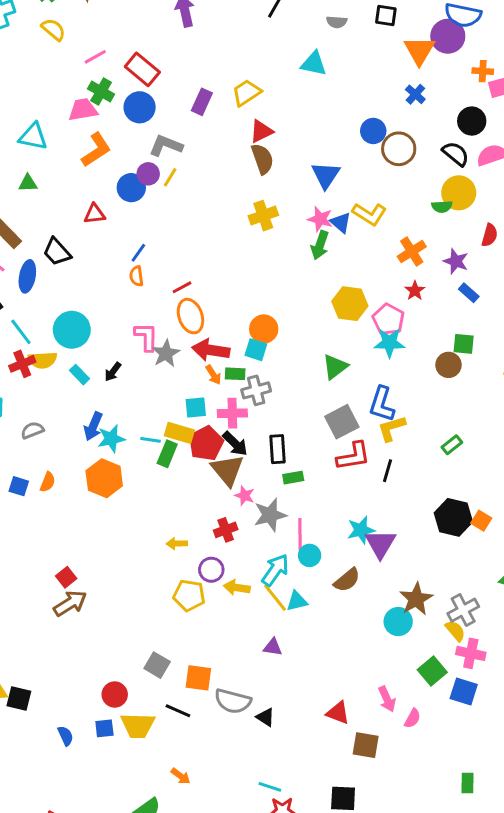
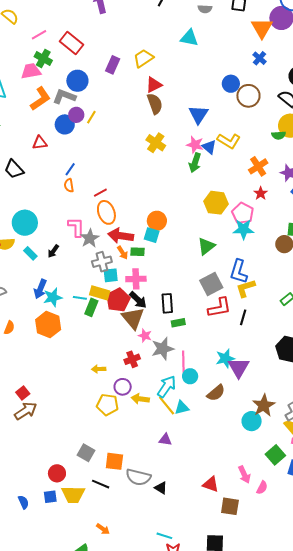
blue circle: (140, 107) -> (77, 81), moved
gray L-shape: (166, 145) -> (64, 96), moved
yellow cross: (263, 216) -> (156, 143), turned -36
gray cross: (256, 390) -> (102, 262), moved

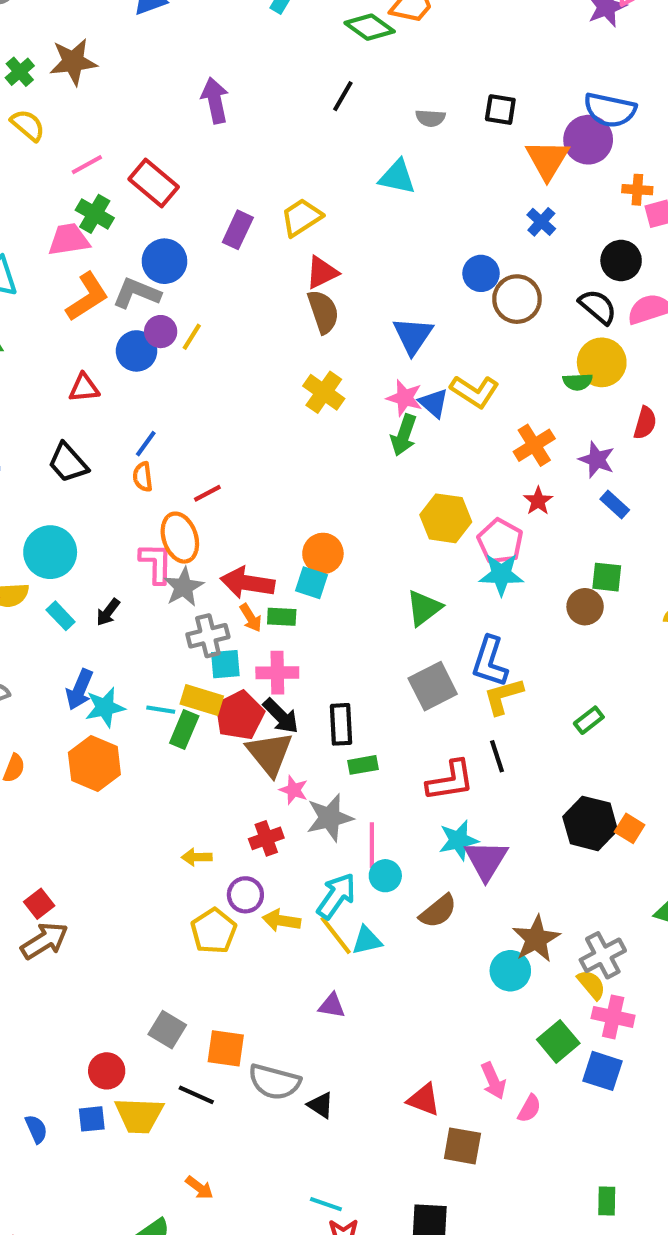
black trapezoid: (14, 169) -> (68, 463), moved
orange ellipse: (106, 212) -> (180, 538), moved
red L-shape: (220, 308) -> (450, 781), moved
black line: (243, 317) -> (497, 756), turned -35
yellow pentagon: (107, 405) -> (214, 931), turned 30

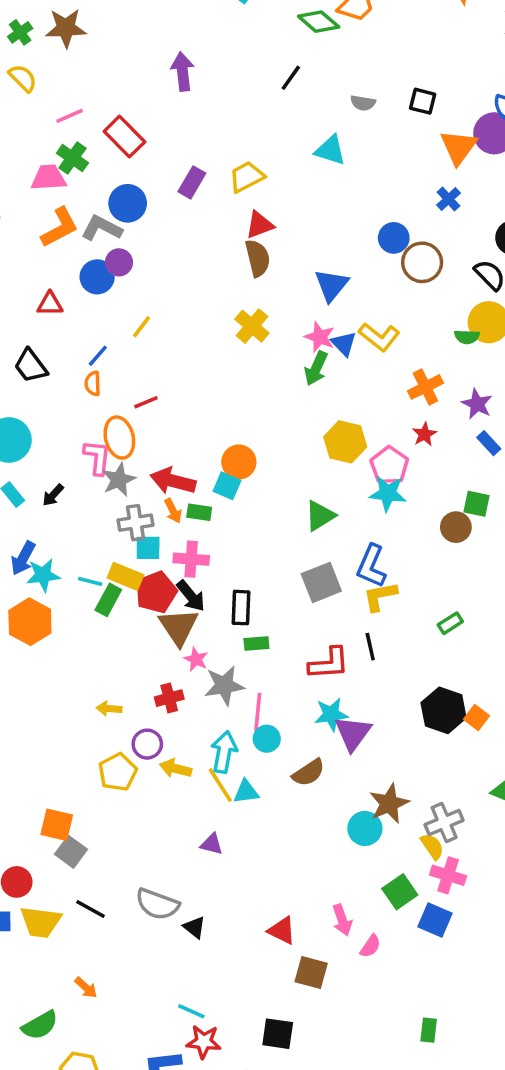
yellow line: (192, 337) -> (142, 327), moved
cyan arrow: (336, 896) -> (224, 752), turned -30
orange square: (226, 1048) -> (57, 825), moved

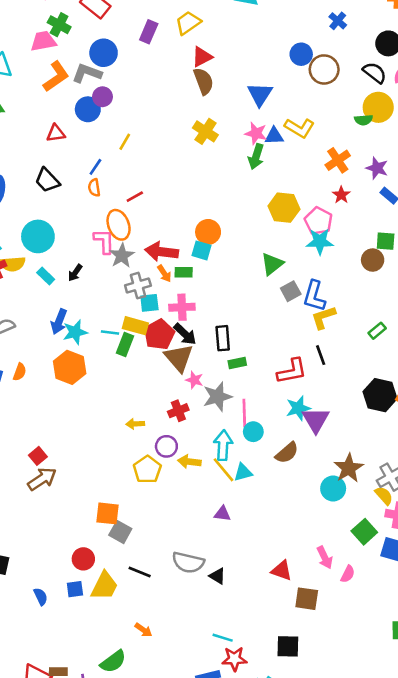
blue triangle: (344, 344) -> (274, 136), turned -42
gray square: (321, 582) -> (291, 291), moved, size x0.7
yellow trapezoid: (41, 922) -> (104, 586), turned -64

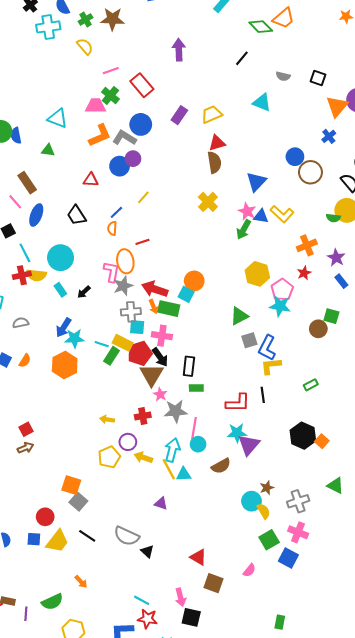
green rectangle: (184, 272) -> (169, 309), size x1.5
brown star: (349, 468) -> (267, 488), size x0.6
brown arrow: (42, 479) -> (25, 448), size x0.7
yellow semicircle: (384, 496) -> (264, 511), moved
pink arrow: (325, 557) -> (180, 597), moved

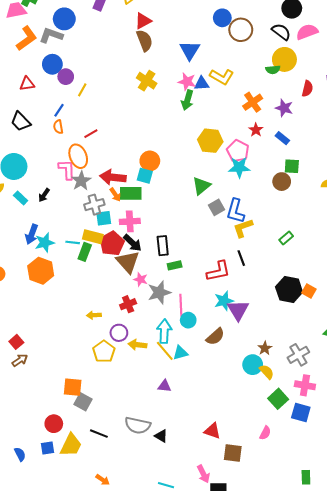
purple circle: (133, 159) -> (66, 77), moved
blue rectangle: (341, 281) -> (282, 138), moved

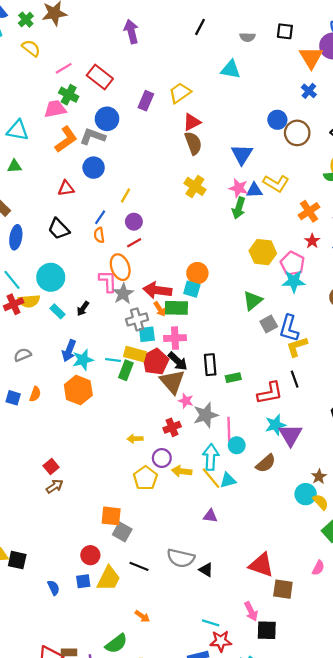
purple circle: (66, 77) -> (134, 222), moved
green rectangle: (175, 265) -> (233, 378), moved
red triangle: (212, 431) -> (261, 565), size x1.4

